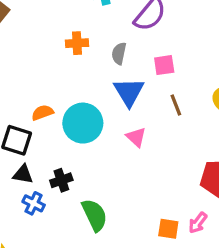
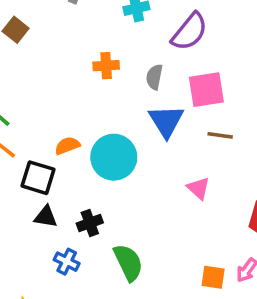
pink square: (164, 65) -> (206, 90), size x1.5
brown line: (176, 105) -> (220, 135), turned -60
pink triangle: (136, 137) -> (198, 188), moved
blue cross: (34, 203) -> (67, 262), moved

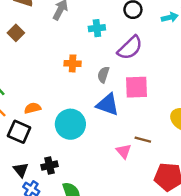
blue triangle: (166, 121) -> (108, 105), turned -45
brown line: (220, 135) -> (143, 140), moved
orange semicircle: (67, 146) -> (33, 108), moved
black triangle: (46, 217) -> (21, 170), moved, turned 35

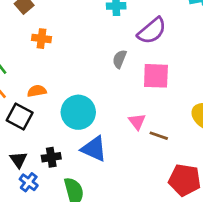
orange cross: (73, 63) -> (41, 39), moved
blue triangle: (108, 105) -> (94, 149), moved
pink triangle: (124, 151) -> (137, 122), moved

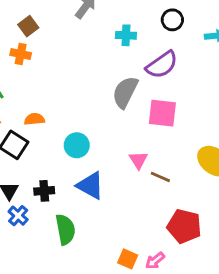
orange cross: (41, 39) -> (21, 54), moved
gray semicircle: (120, 59) -> (125, 92), size x1.6
cyan circle: (78, 112) -> (77, 145), size x0.7

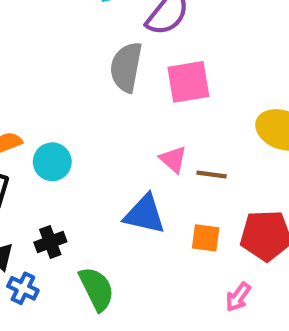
cyan circle: (77, 145) -> (52, 162), moved
blue triangle: (90, 186) -> (145, 214), moved
orange square: (128, 259) -> (206, 238), moved

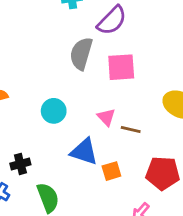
cyan circle: (52, 162) -> (54, 111), moved
orange square: (206, 238) -> (111, 171), moved, turned -30

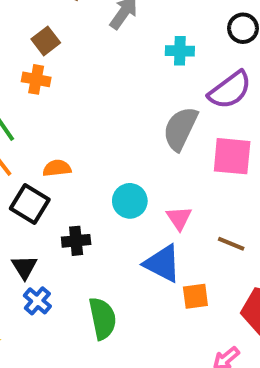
pink triangle: (106, 117) -> (179, 218), moved
black cross: (20, 164) -> (76, 241), moved

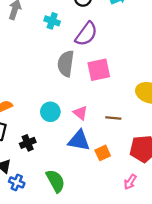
cyan cross: (180, 51) -> (52, 21), turned 35

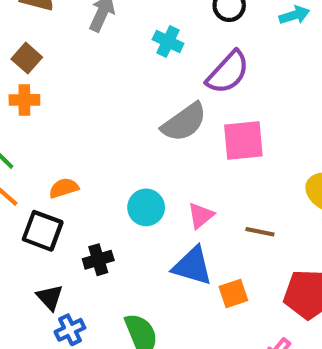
gray semicircle: (66, 64) -> (184, 122), turned -140
pink triangle: (80, 113) -> (201, 216), turned 35
blue cross: (17, 182) -> (70, 330), turned 35

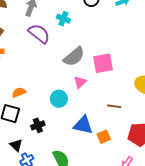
purple semicircle: (228, 72) -> (39, 34), moved, turned -90
pink triangle: (201, 216) -> (80, 82), moved

